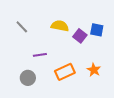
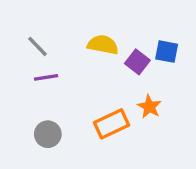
purple line: (40, 55) -> (46, 77), moved
orange star: (94, 70) -> (149, 107), moved

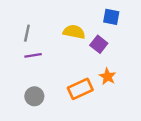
gray line: (37, 46) -> (27, 33), turned 56
blue square: (167, 52) -> (111, 17), moved

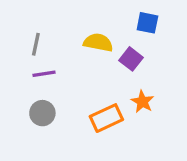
gray circle: (34, 96) -> (42, 113), moved

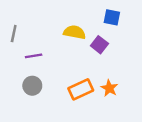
gray line: (36, 44) -> (14, 34), moved
orange star: (142, 102) -> (109, 88), moved

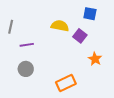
orange star: (109, 88) -> (95, 59), moved
orange rectangle: (81, 89) -> (66, 83), moved

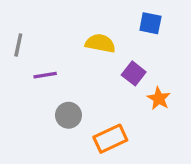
purple square: (80, 36) -> (134, 73), moved
gray circle: (26, 69) -> (68, 115), moved

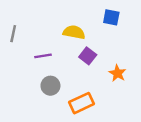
purple square: (134, 73) -> (88, 56), moved
purple line: (45, 75) -> (43, 56), moved

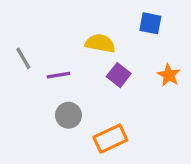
gray line: (13, 34) -> (23, 58), moved, turned -42
orange star: (117, 73) -> (169, 75), moved

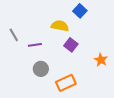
blue square: (150, 23) -> (80, 11), moved, turned 32
orange star: (169, 75) -> (101, 60), moved

